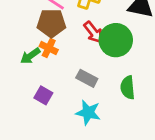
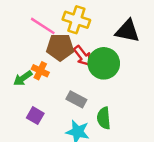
brown pentagon: (51, 23) -> (60, 47), moved
green semicircle: (128, 87) -> (104, 118), moved

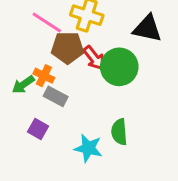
gray rectangle: (76, 99) -> (56, 96), moved

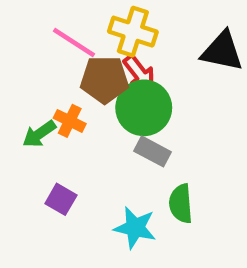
red arrow: (94, 58) -> (139, 73), moved
green circle: (119, 67) -> (144, 108), moved
gray rectangle: (56, 96) -> (152, 151), moved

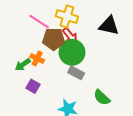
purple square: (61, 199) -> (33, 86), moved
green semicircle: (181, 204) -> (102, 97), moved, turned -42

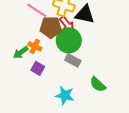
black triangle: (109, 26) -> (85, 14), moved
purple square: (33, 86) -> (38, 68), moved

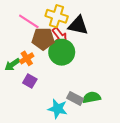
orange cross: (35, 46) -> (27, 58), turned 32
gray rectangle: (73, 60) -> (75, 98), moved
green semicircle: (98, 84) -> (92, 97), turned 126

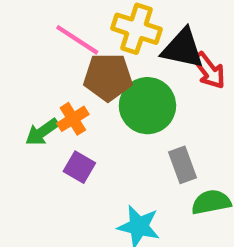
red arrow: (60, 36) -> (209, 70), moved
gray rectangle: (75, 98) -> (183, 165), moved, turned 42

